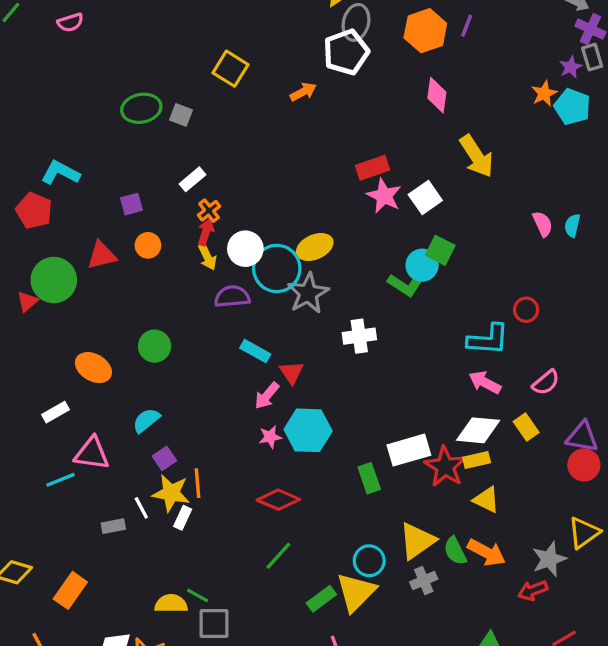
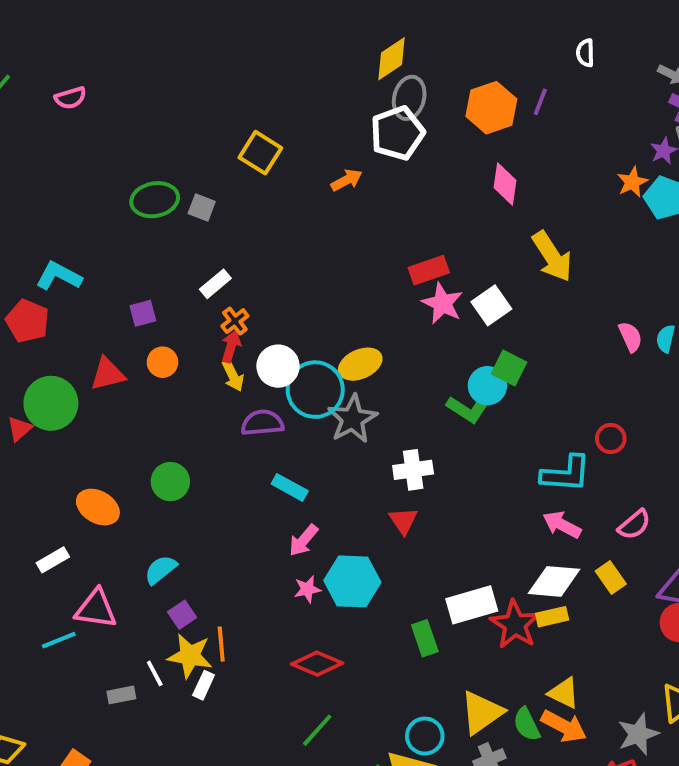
red triangle: (292, 372) -> (403, 521), moved
yellow triangle: (486, 500) -> (564, 693), moved

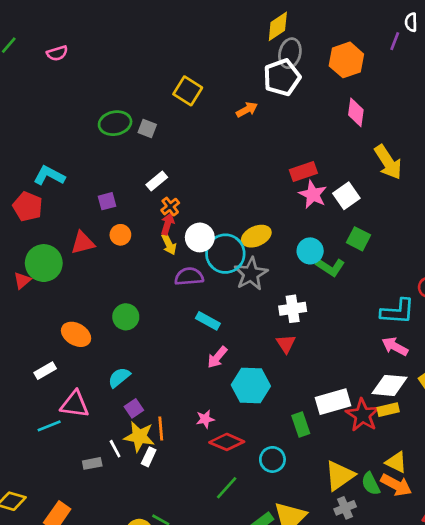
purple line: (540, 102) -> (395, 41), moved
cyan circle: (487, 386) -> (310, 251), moved
pink star: (307, 589) -> (205, 419), moved
cyan circle: (425, 736) -> (272, 459), moved

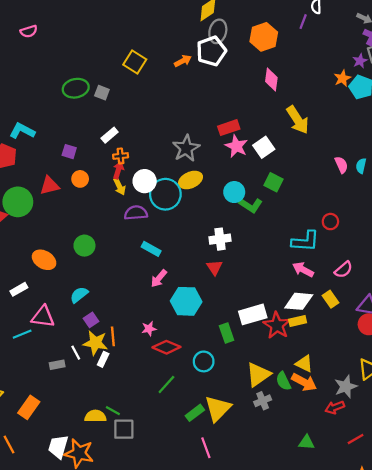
orange arrow: (247, 110) -> (183, 61), moved
purple square: (107, 201) -> (69, 152), turned 32
orange cross: (170, 207) -> (121, 156), turned 32
gray star: (251, 274) -> (186, 148), moved

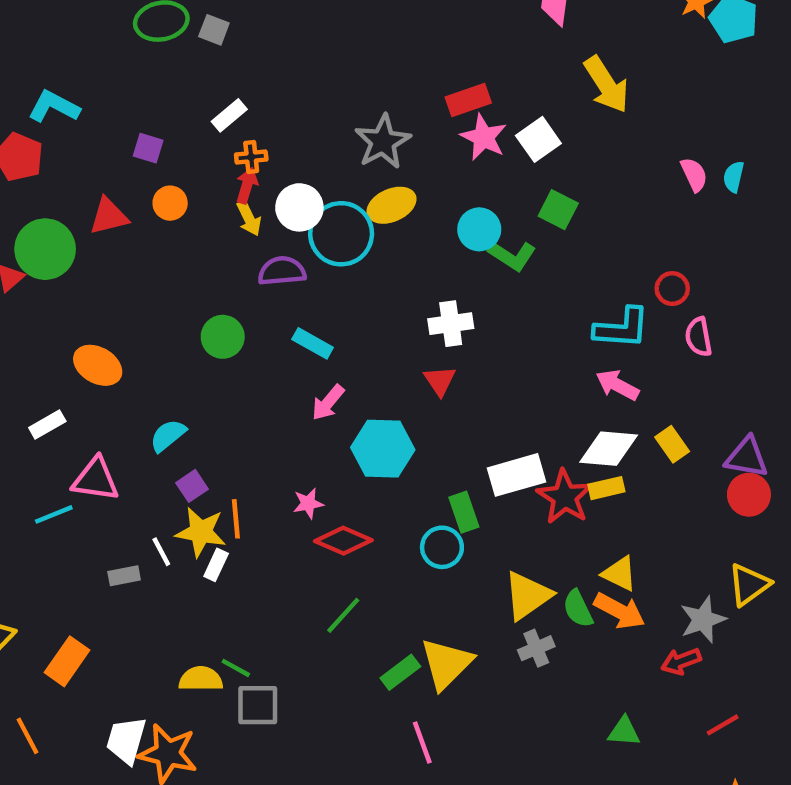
green circle: (84, 246) -> (223, 337), moved
pink semicircle: (344, 270) -> (699, 337), moved, turned 120
cyan circle: (204, 361) -> (442, 547), moved

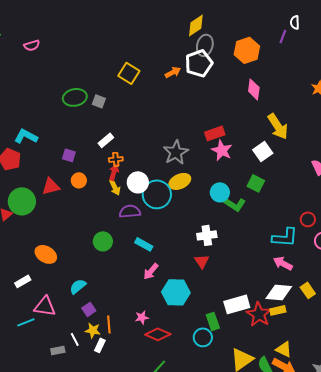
white square: (538, 139) -> (263, 151), moved
yellow star: (201, 532) -> (93, 330), size x0.7

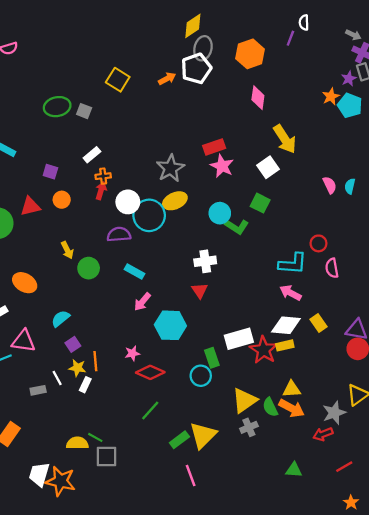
yellow arrow: (115, 187) -> (67, 250), moved
yellow triangle: (284, 349) -> (292, 389), turned -30

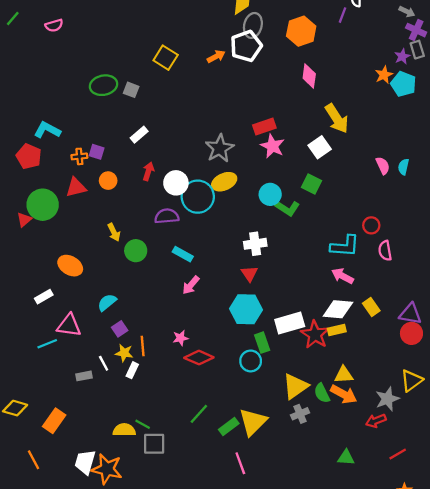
orange cross: (103, 176) -> (79, 156), moved
cyan hexagon: (170, 325) -> (246, 309), moved
green line: (150, 411) -> (199, 414), moved

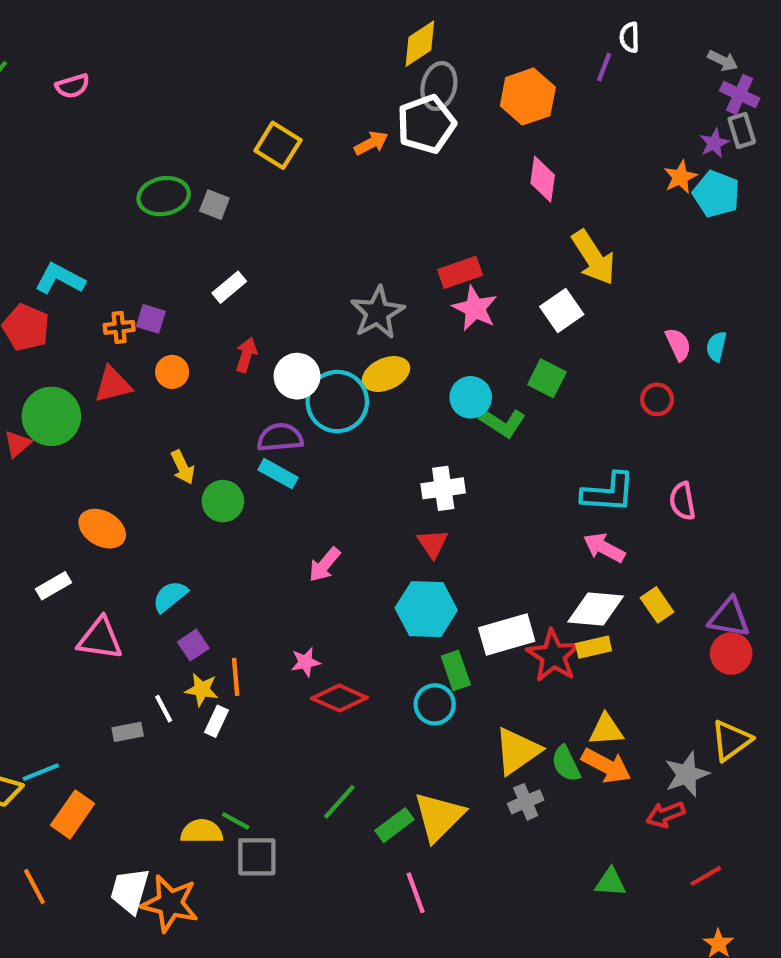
red circle: (371, 225) -> (657, 399), moved
cyan rectangle: (183, 254) -> (278, 474), moved
cyan line: (47, 344) -> (41, 772), moved

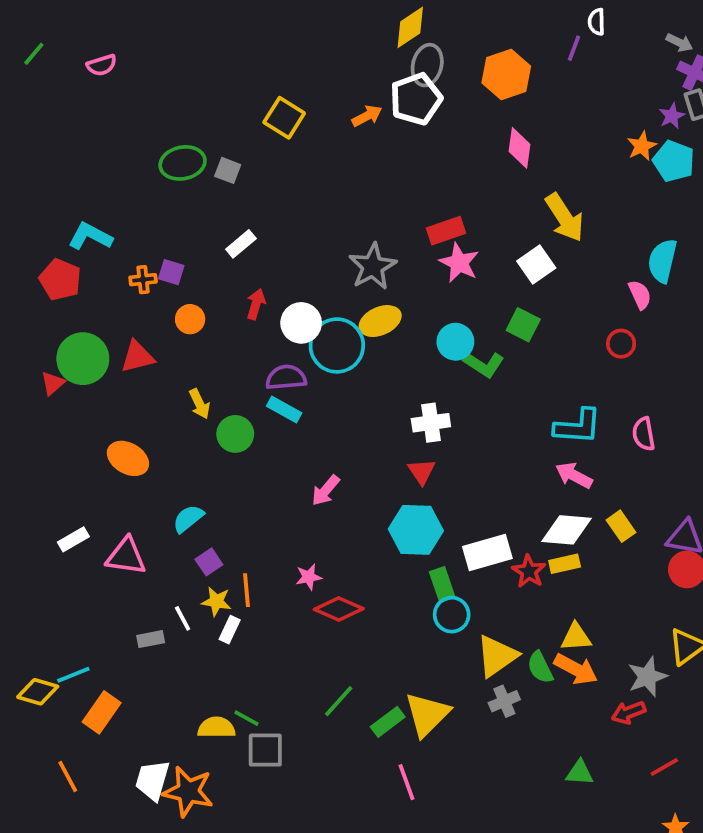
cyan semicircle: (716, 346) -> (662, 261), moved, size x1.6
red triangle: (113, 385) -> (137, 357), moved
white rectangle: (53, 586) -> (73, 539), moved
red star: (553, 656) -> (529, 571), size x0.7
cyan circle: (435, 704) -> (452, 615), moved

